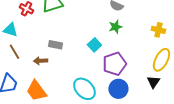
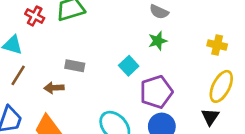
brown line: (14, 52) -> (18, 75), turned 63

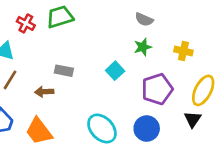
yellow cross: (217, 45) -> (183, 51), moved
purple pentagon: (156, 92) -> (157, 89), moved

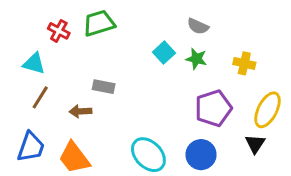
green star: (143, 47) -> (196, 59), turned 30
cyan square: (115, 71) -> (164, 53), moved

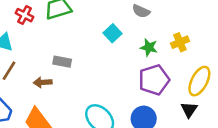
green star: (196, 59) -> (149, 47), moved
yellow cross: (244, 63) -> (180, 42), turned -36

